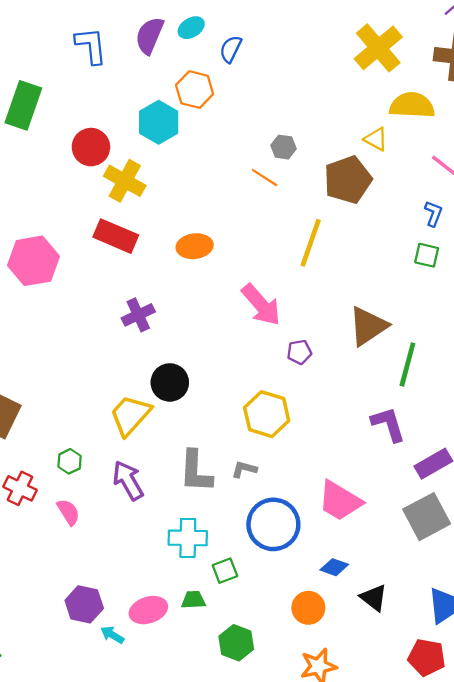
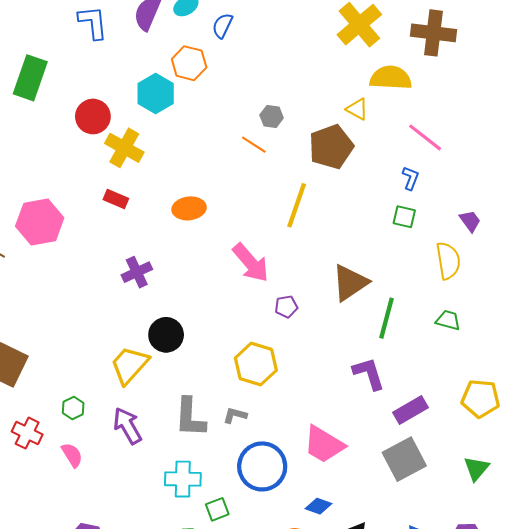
red rectangle: (116, 236) -> (116, 199), size x0.6

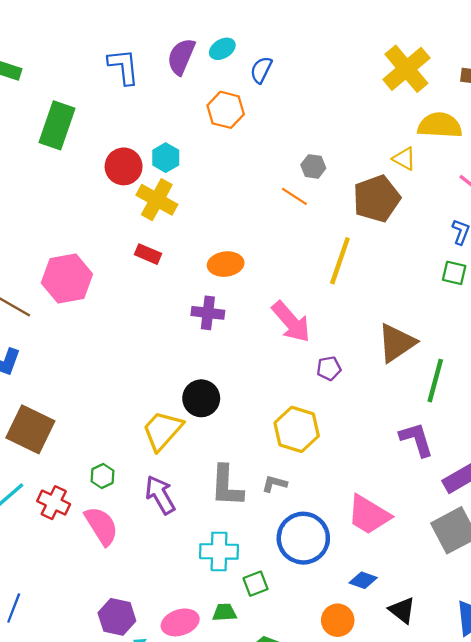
cyan hexagon: (156, 94) -> (166, 158), moved, size x0.7
purple cross: (137, 272) -> (208, 313), moved, turned 32
pink semicircle: (72, 455) -> (101, 526), size x1.5

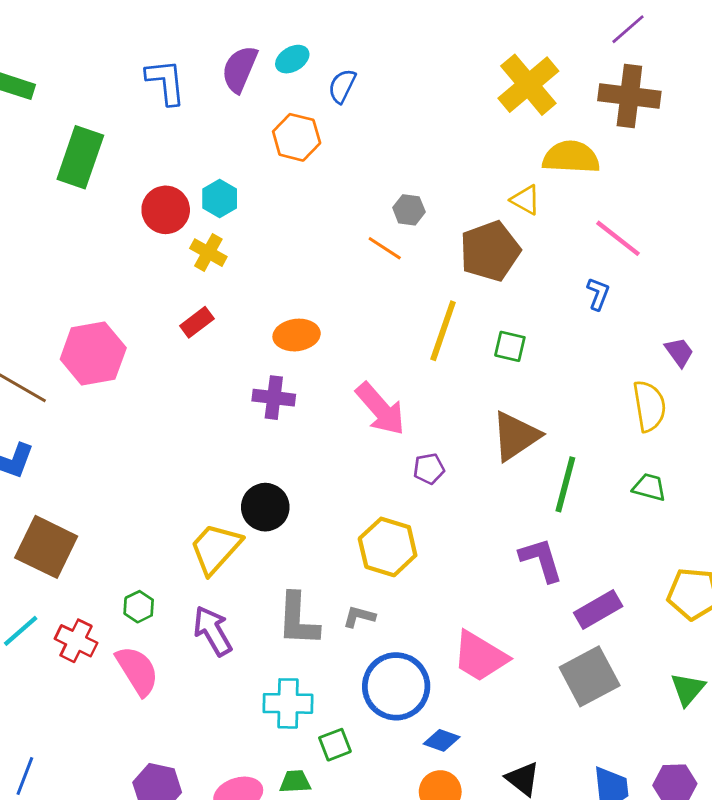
yellow cross: (157, 200) -> (208, 253), size x0.7
red rectangle: (148, 254) -> (197, 322), turned -60
green square: (454, 273) -> (510, 346), moved
blue diamond: (363, 580) -> (442, 740), moved

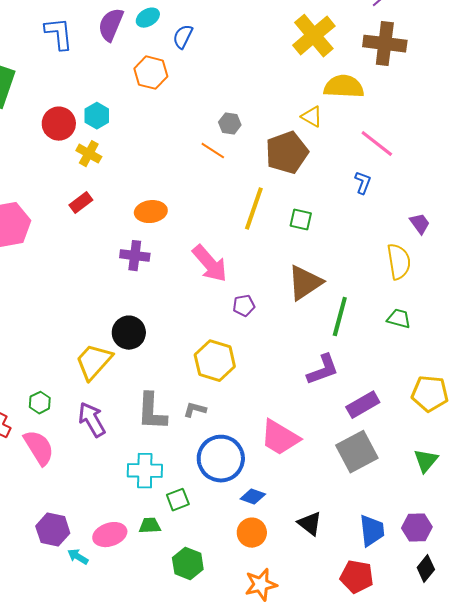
purple L-shape: (541, 560) -> (323, 370), turned 87

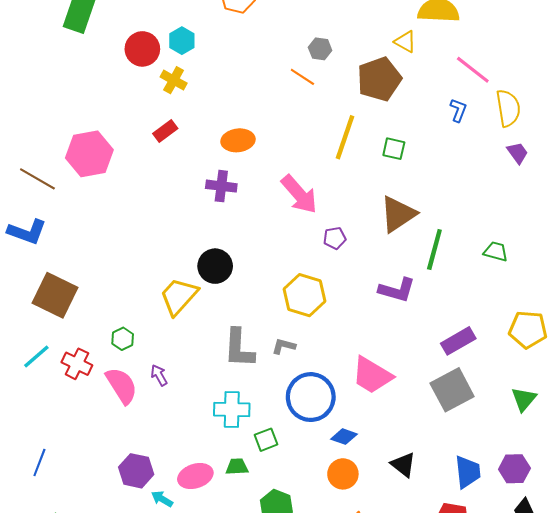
yellow semicircle: (399, 262) -> (508, 108), moved
purple L-shape: (323, 370) -> (397, 290), moved, turned 36
purple arrow: (92, 420) -> (159, 375), moved, size x0.6

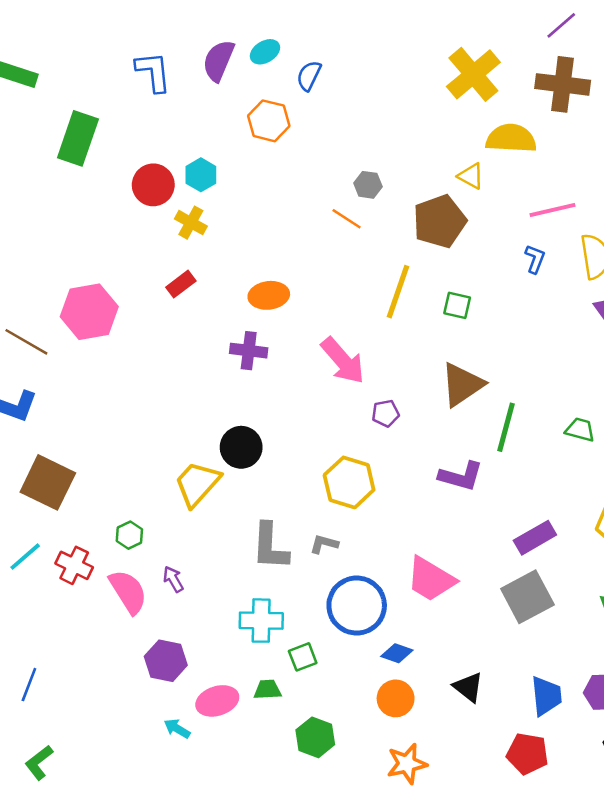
pink line: (473, 70) -> (553, 210), turned -51
purple hexagon: (136, 471) -> (166, 661), moved

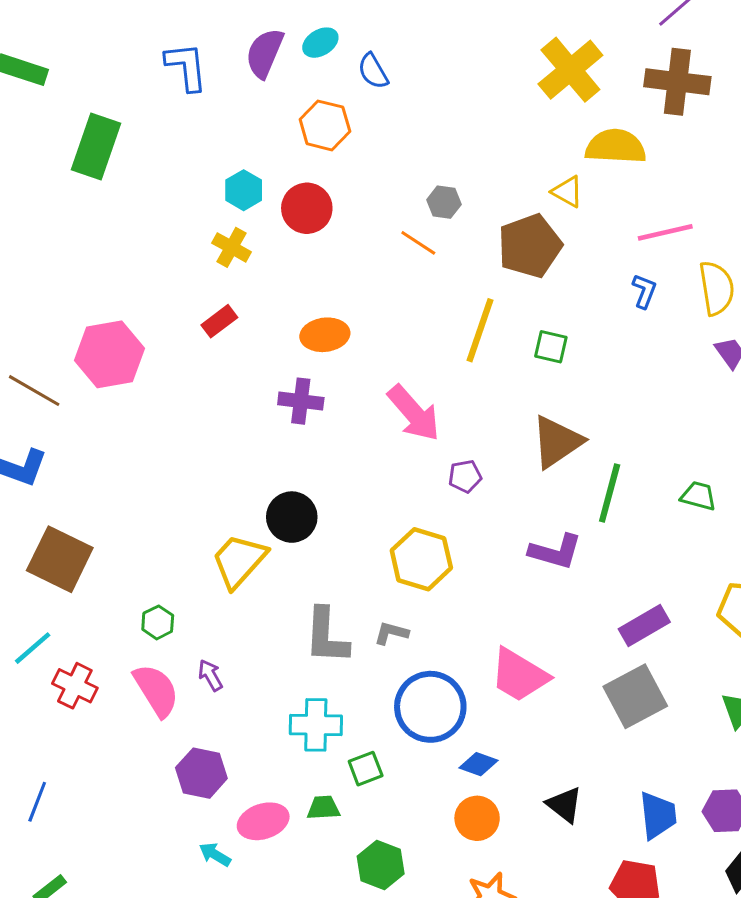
blue semicircle: (309, 76) -> (373, 71), turned -56
red circle: (153, 185) -> (307, 208), moved
red cross: (74, 565) -> (75, 686), moved

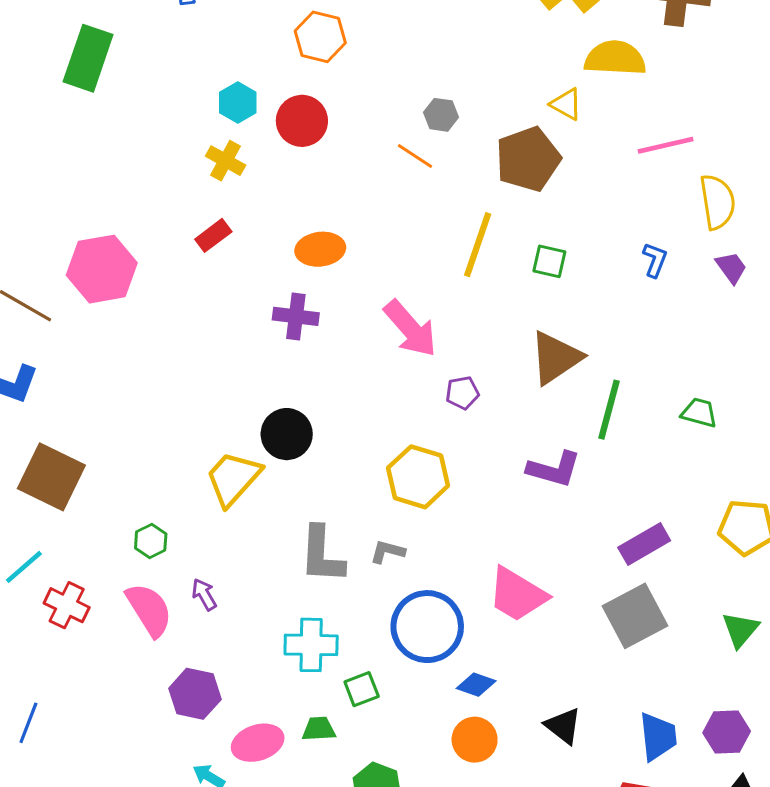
blue L-shape: (644, 291) -> (655, 260), moved

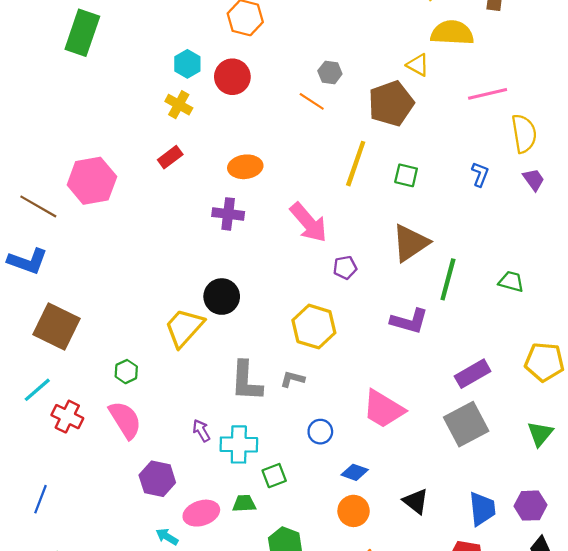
purple arrow: (204, 594) -> (201, 431), moved
blue circle: (427, 627) -> (320, 432), size x0.5

